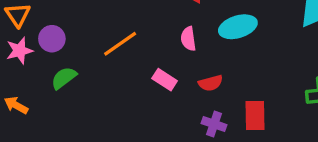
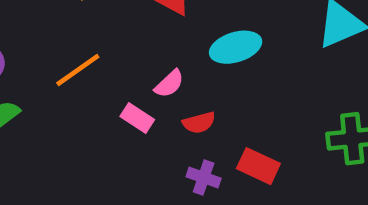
pink semicircle: (188, 39) -> (169, 84), moved, turned -125
red rectangle: (255, 115) -> (258, 166), turned -64

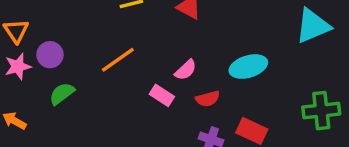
cyan ellipse: (236, 47) -> (248, 67), moved

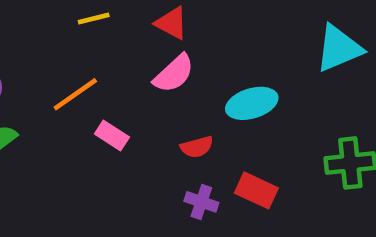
pink semicircle: (186, 70) -> (174, 74), moved, size x1.4
pink rectangle: (162, 95) -> (112, 135), moved

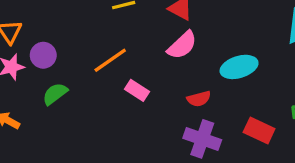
red rectangle: (256, 190) -> (259, 131), moved
purple cross: (201, 202) -> (202, 139), size x1.5

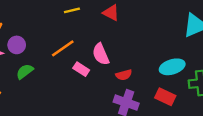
pink semicircle: (182, 45) -> (101, 54), moved, turned 110
cyan ellipse: (239, 67) -> (172, 67), moved

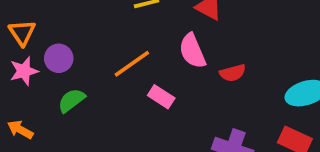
pink semicircle: (101, 54) -> (192, 51), moved
red semicircle: (124, 75) -> (233, 73), moved

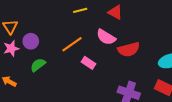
pink semicircle: (192, 51) -> (106, 37), turned -36
red semicircle: (233, 73) -> (129, 49), size x1.5

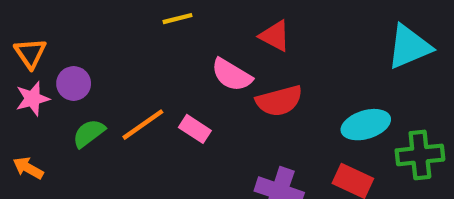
red triangle: (115, 12) -> (275, 36), moved
orange line: (72, 44) -> (143, 125), moved

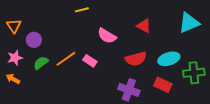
red triangle: (275, 36) -> (144, 26), moved
pink star: (32, 99) -> (15, 58), moved
red semicircle: (279, 101) -> (136, 59), moved

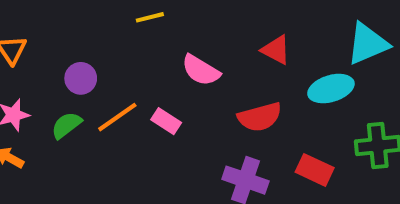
purple circle: (34, 40) -> (81, 78), moved
cyan ellipse: (169, 59) -> (331, 89), moved

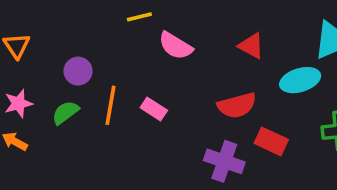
pink semicircle: (201, 70) -> (176, 46), moved
orange line: (117, 117) -> (111, 105), turned -45
red rectangle: (315, 170) -> (271, 141), moved

